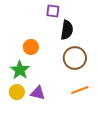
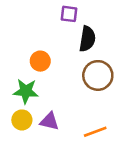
green star: (20, 70) -> (26, 91), turned -30
orange line: (80, 90) -> (95, 132), moved

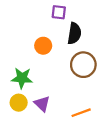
orange circle: (40, 61) -> (43, 46), moved
purple triangle: (49, 121) -> (42, 104), turned 30

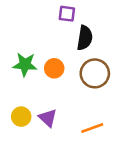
orange circle: (43, 46) -> (54, 68), moved
green star: (22, 78) -> (25, 65), moved

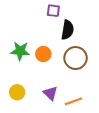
purple triangle: (48, 118) -> (50, 93), moved

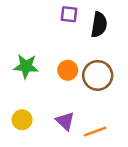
black semicircle: (67, 30) -> (99, 25), moved
orange circle: (43, 54) -> (68, 70), moved

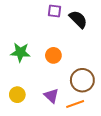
black semicircle: (99, 25) -> (78, 19), turned -54
brown circle: (98, 75) -> (82, 80), moved

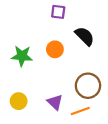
black semicircle: (78, 19) -> (85, 36), moved
orange circle: (53, 55) -> (55, 49), moved

